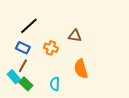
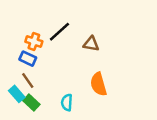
black line: (29, 26) -> (59, 32), moved
orange cross: (51, 48) -> (34, 41), moved
brown line: (23, 66) -> (28, 81), turned -64

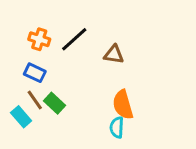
orange cross: (34, 41) -> (39, 39), moved
green rectangle: (31, 102) -> (54, 103), moved
cyan semicircle: (67, 102) -> (117, 127), moved

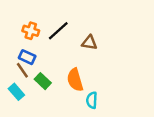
brown line: (35, 100) -> (22, 70), moved
orange semicircle: (123, 105) -> (75, 80), moved

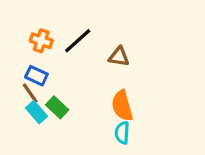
orange semicircle: (75, 80) -> (122, 106), moved
cyan rectangle: (16, 92) -> (36, 112), moved

